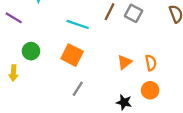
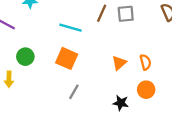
gray square: (134, 13) -> (126, 14), turned -30

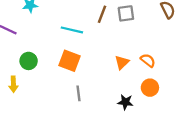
orange semicircle: (145, 62) -> (148, 60), turned -35
gray line: (74, 92) -> (79, 93), turned -35

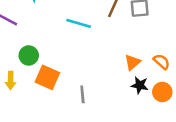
orange square: (69, 61) -> (47, 77), moved
black star: (125, 102) -> (140, 85), moved

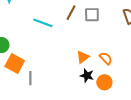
gray line: (82, 94) -> (30, 78), moved

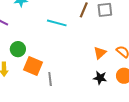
black star: (87, 76) -> (100, 78), moved

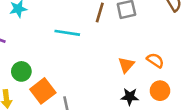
orange square: (33, 66) -> (43, 91), turned 36

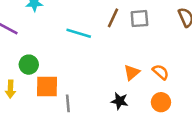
orange square: (43, 91) -> (47, 86), turned 30
black star: (130, 97) -> (120, 101), moved

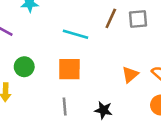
orange square: (47, 86) -> (69, 69), moved
black star: (120, 101) -> (103, 110), moved

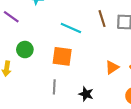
brown line: (111, 18) -> (102, 19), turned -49

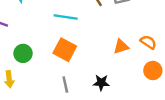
orange square: (62, 56) -> (65, 50), turned 36
orange triangle: (112, 67) -> (121, 47), turned 32

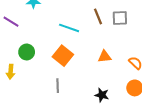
orange triangle: (121, 47) -> (105, 57), moved
black star: (101, 83) -> (102, 95), moved

